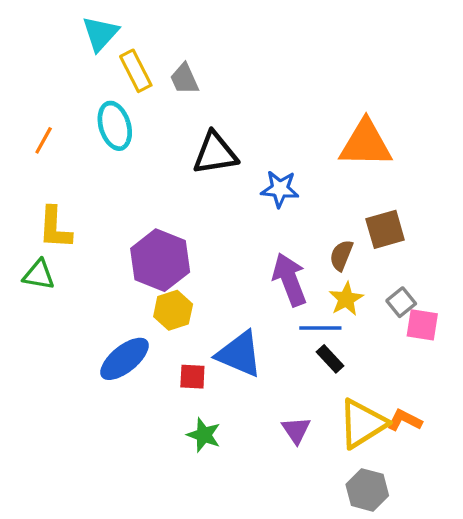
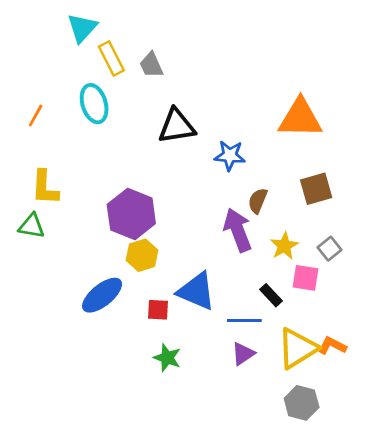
brown semicircle: (341, 255) -> (258, 201), moved
pink square: (422, 325) -> (306, 278), moved
blue line: (320, 328) -> (244, 320), moved
purple triangle: (296, 430) -> (243, 354), turned 30

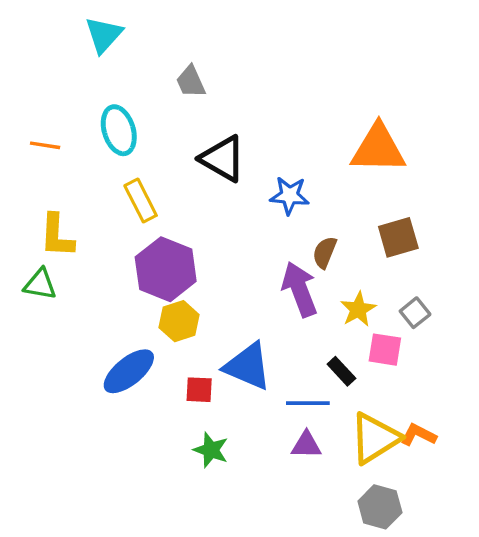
yellow rectangle: (111, 58) -> (141, 201), moved
orange line: (36, 116) -> (45, 145), turned 70
black triangle: (177, 126) -> (223, 159), turned 39
purple triangle: (243, 354) -> (306, 445), turned 35

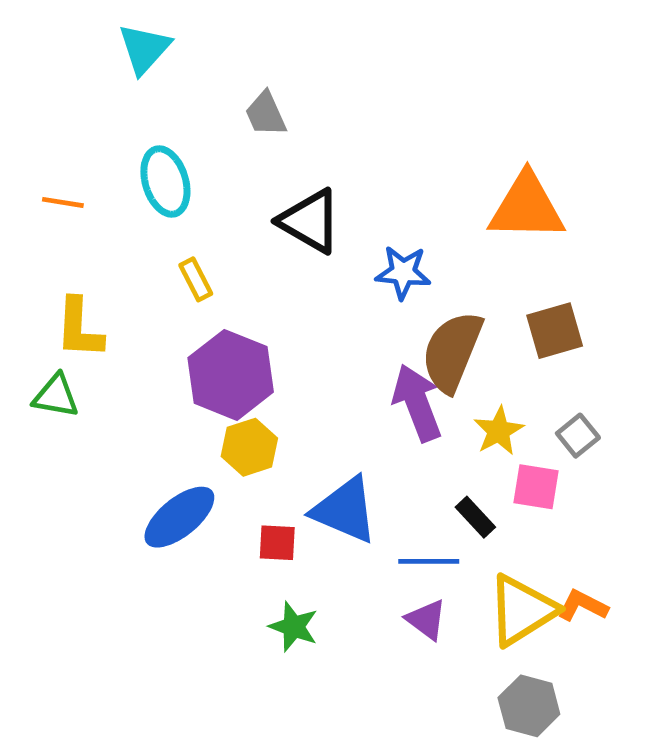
yellow rectangle: (141, 201) -> (196, 279), size x0.7
brown semicircle: (325, 252) -> (452, 352), size x1.8
purple triangle: (306, 445) -> (426, 620), turned 36

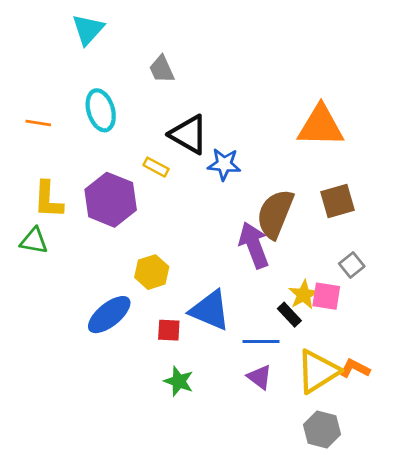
blue star: (403, 272) -> (224, 164), moved
yellow rectangle: (196, 279) -> (156, 167), moved, turned -35
purple hexagon: (231, 375) -> (111, 200), moved
yellow star: (499, 431) -> (304, 295), moved

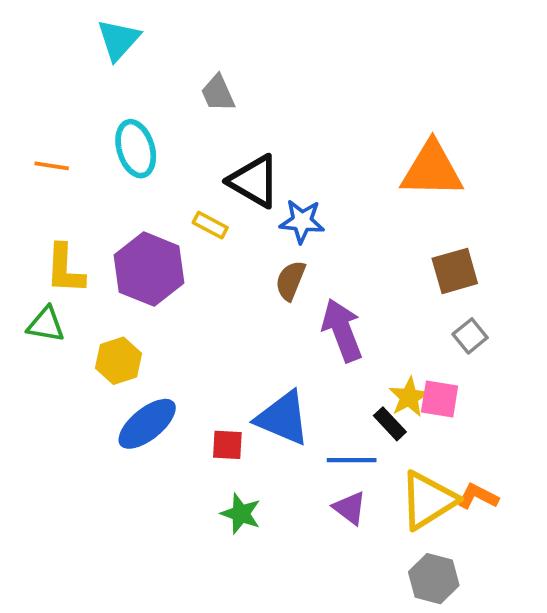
brown semicircle: (275, 214) -> (290, 281), moved, size x0.6
gray square: (352, 265) -> (470, 336), moved
yellow hexagon: (152, 272) -> (118, 361), moved

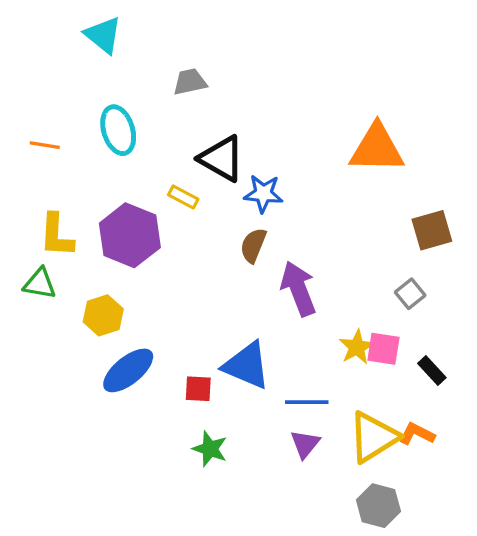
cyan triangle: (118, 40) -> (103, 35), turned -33
gray trapezoid: (218, 93) -> (190, 82), turned 102
brown square: (455, 271) -> (432, 230), moved
black rectangle: (390, 424) -> (432, 370), moved
purple triangle: (350, 508) -> (305, 444), turned 32

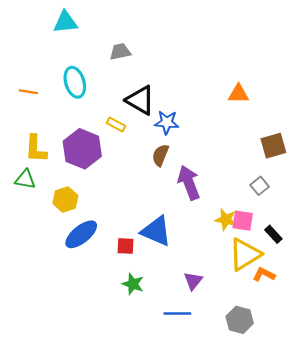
cyan triangle: (103, 35) -> (65, 22), turned -45
orange triangle: (377, 149) -> (239, 94), size x0.6
yellow star: (357, 347) -> (226, 220), turned -30
blue line: (307, 402) -> (177, 314), moved
yellow triangle: (373, 437) -> (245, 254), moved

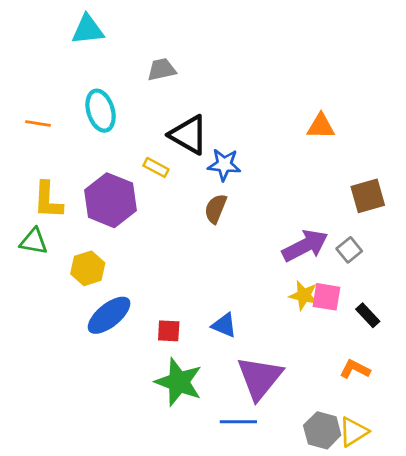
purple arrow: (189, 183) -> (305, 246), moved, turned 84
blue triangle: (156, 231) -> (224, 325), moved, size x0.6
yellow triangle: (245, 254) -> (353, 432), moved, size x0.7
purple triangle: (193, 281) -> (260, 378), size x1.8
green star: (133, 284) -> (179, 382), size x1.6

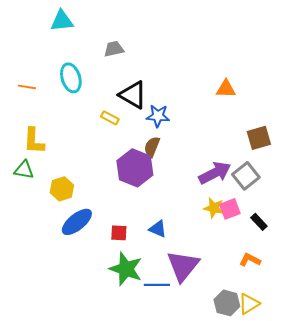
purple hexagon: (110, 200) -> (135, 168), moved
gray square: (349, 250) -> (246, 176), size x1.5
pink square: (326, 297) -> (230, 209), turned -30
blue line: (238, 422) -> (157, 285), moved

